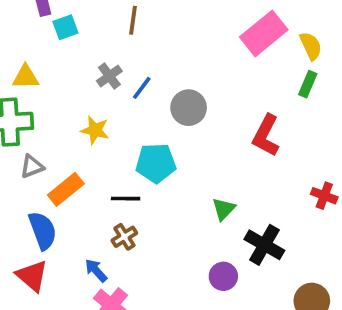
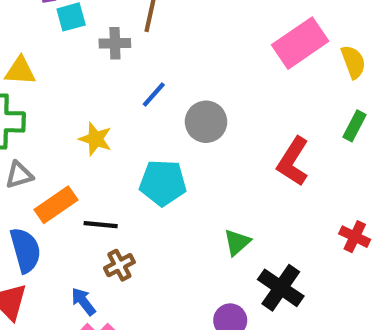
gray cross: (109, 76) -> (115, 43), moved, turned 30
green rectangle: (308, 84) -> (355, 126), moved
black line: (126, 199) -> (101, 225), moved

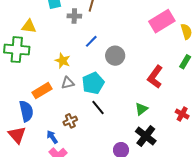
gray triangle: (19, 175) -> (68, 83), moved
cyan pentagon: (163, 183) -> (93, 83), turned -30
black line: (101, 225) -> (98, 107), moved, turned 42
green triangle: (237, 242) -> (141, 109), moved

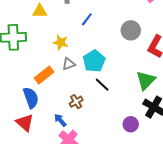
yellow triangle: (29, 26) -> (40, 11), moved
gray circle: (115, 56) -> (131, 30), moved
green triangle: (141, 109) -> (146, 80), size x1.5

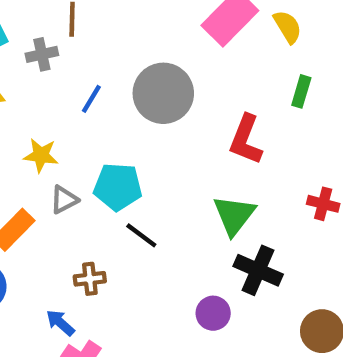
gray circle: (131, 30) -> (163, 93), moved, size x1.4
cyan pentagon: (94, 61) -> (118, 187), turned -30
brown cross: (76, 102) -> (90, 279), turned 32

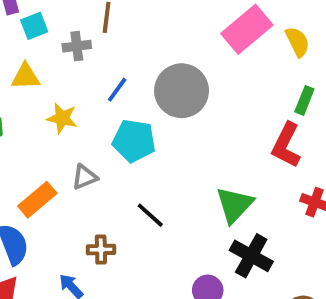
red L-shape: (246, 140) -> (286, 145), moved
yellow star: (41, 155) -> (62, 118), moved
cyan pentagon: (118, 187) -> (134, 141), moved

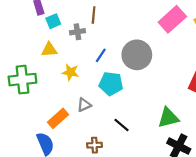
green triangle: (234, 205) -> (168, 118), turned 35

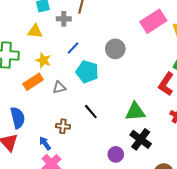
blue line: (101, 55) -> (73, 48), moved
gray circle: (137, 55) -> (115, 49), size x0.7
yellow star: (70, 72) -> (43, 60), moved
orange rectangle: (58, 118) -> (33, 82), moved

